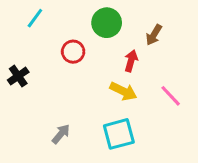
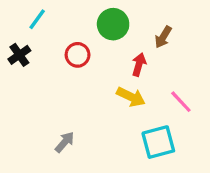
black cross: (18, 76) -> (19, 55), moved
cyan square: (119, 134) -> (158, 142), moved

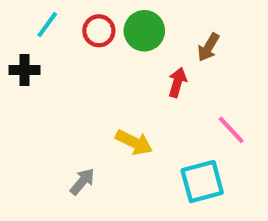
black cross: (19, 55) -> (25, 70), turned 35
red circle: (78, 55) -> (99, 31), moved
yellow arrow: (131, 97) -> (134, 142), moved

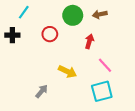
red circle: (99, 31) -> (50, 34), moved
brown arrow: (208, 47) -> (100, 14), moved, turned 48
pink line: (231, 130) -> (105, 65), moved

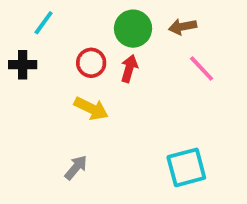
red arrow: (89, 41) -> (129, 69), moved
pink line: (105, 65) -> (202, 69), moved
yellow arrow: (68, 72) -> (91, 108), moved

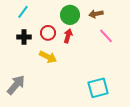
black cross: (23, 65) -> (24, 37), moved
gray arrow: (76, 167) -> (16, 85), moved, size x1.5

